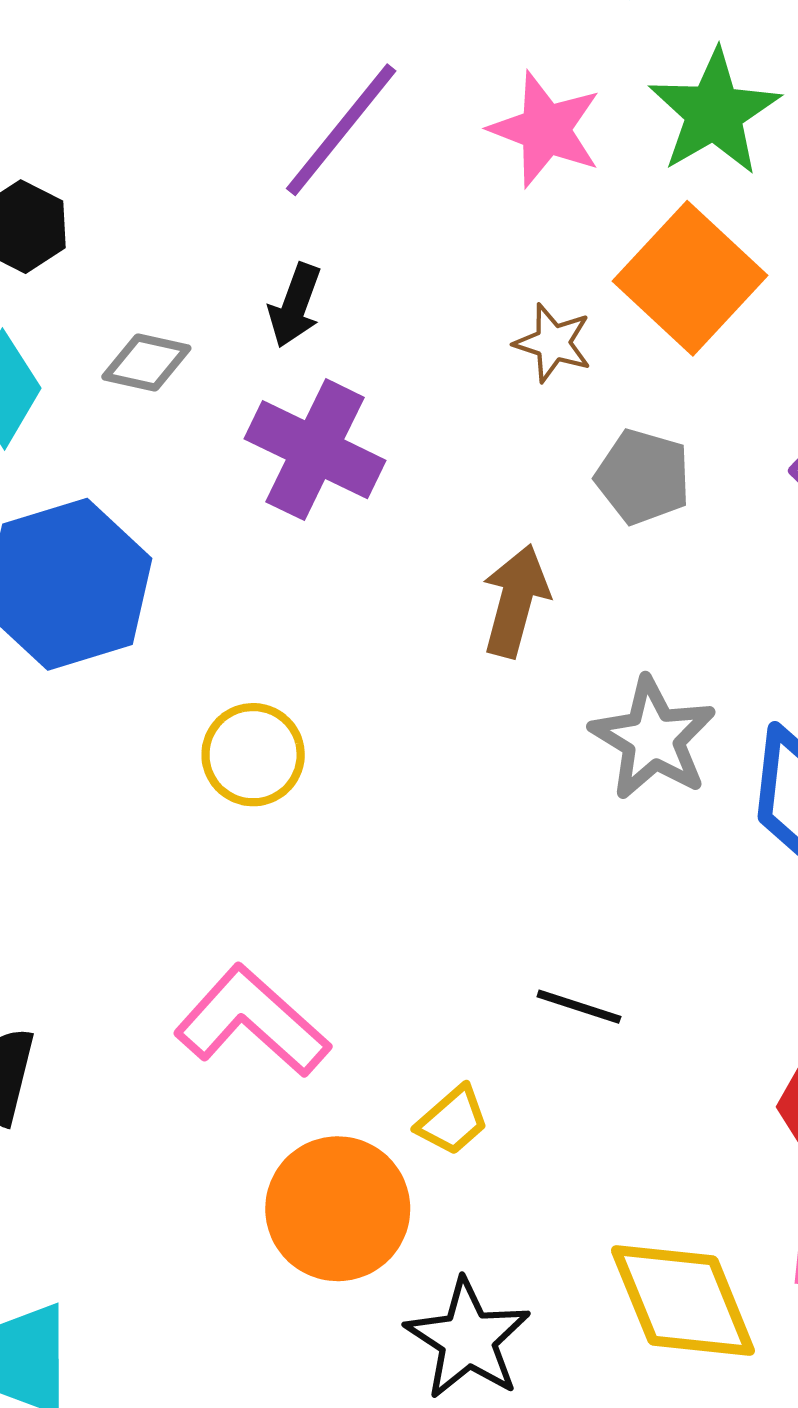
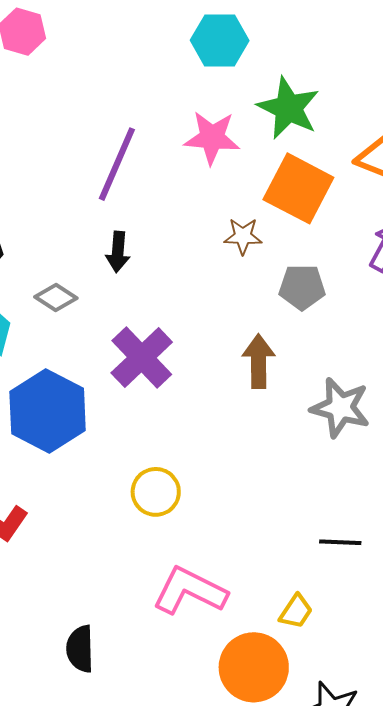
gray diamond: (146, 362) -> (56, 298), turned 36
purple cross: (315, 450) -> (142, 357), moved, turned 36
yellow circle: (253, 755) -> (156, 492), moved

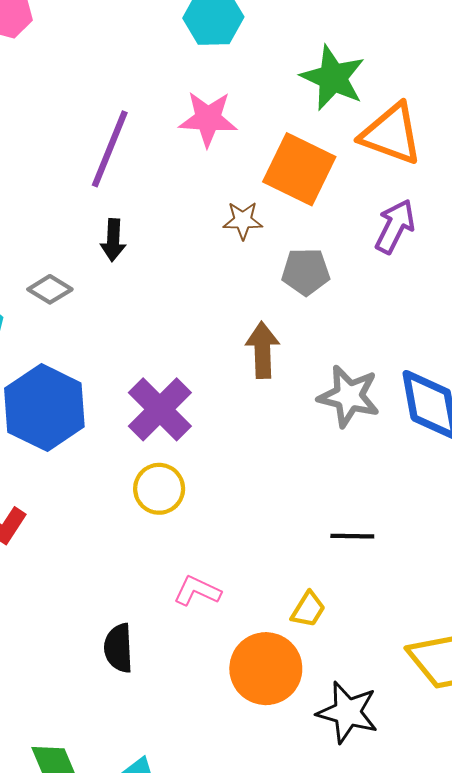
green star: (288, 108) -> (333, 78), moved
purple cross: (142, 357) -> (160, 409), moved
pink L-shape: (190, 591) -> (197, 591), size x0.6
black semicircle: (80, 649) -> (119, 648), moved

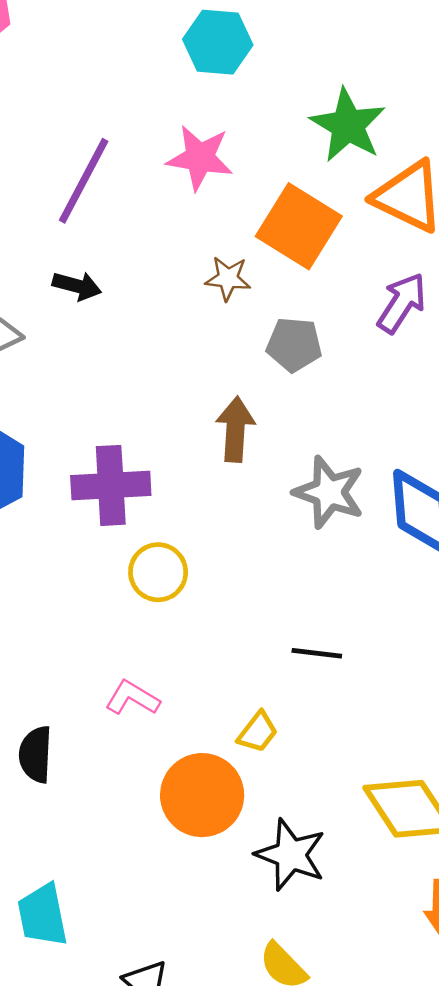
black arrow: (113, 240) -> (77, 286), turned -84
purple cross: (160, 409) -> (111, 485), turned 36
yellow circle: (159, 489) -> (158, 572), moved

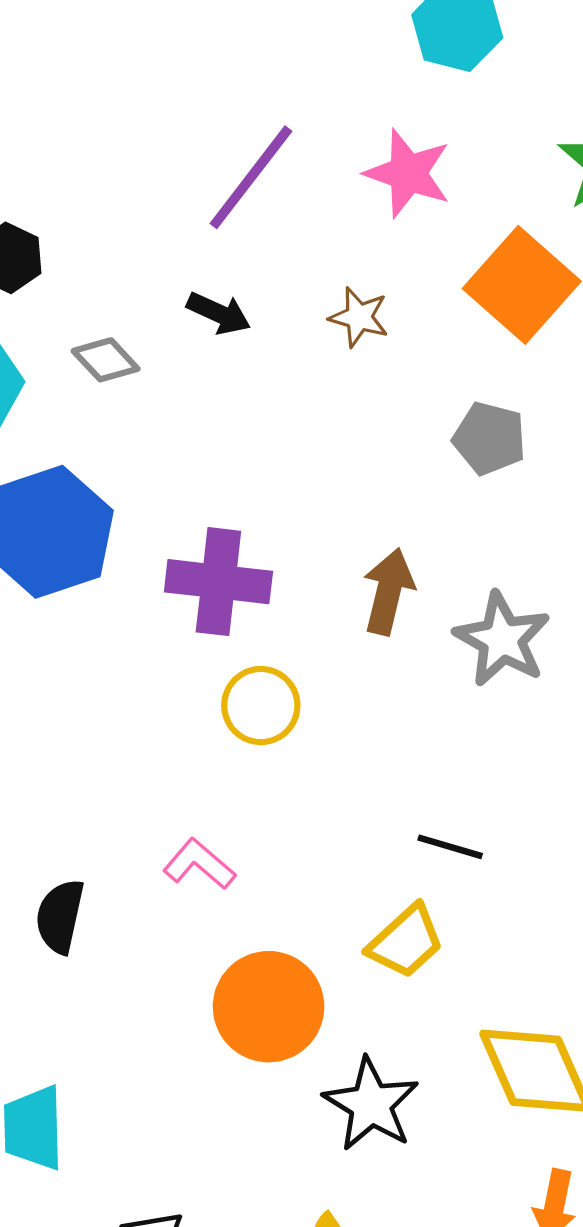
brown star: (228, 278) -> (359, 317), moved
brown arrow: (235, 429) -> (388, 592), moved
yellow trapezoid: (258, 732) -> (406, 942), moved, size x1.4

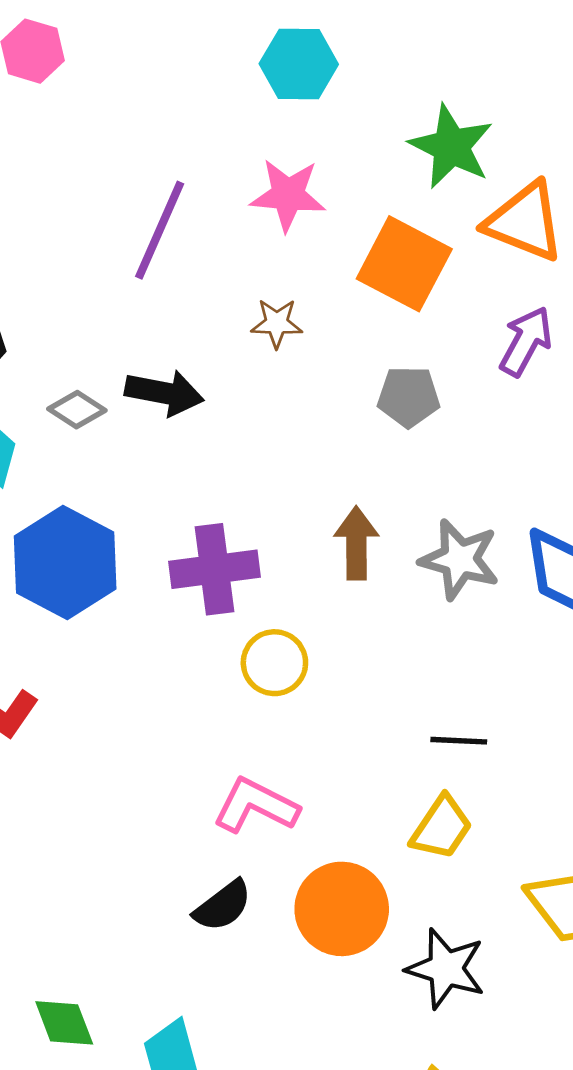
black arrow: (219, 313) -> (164, 393), moved, size x1.4
pink L-shape: (199, 864) -> (256, 806), size x1.4
black semicircle: (60, 916) -> (223, 906), moved, turned -126

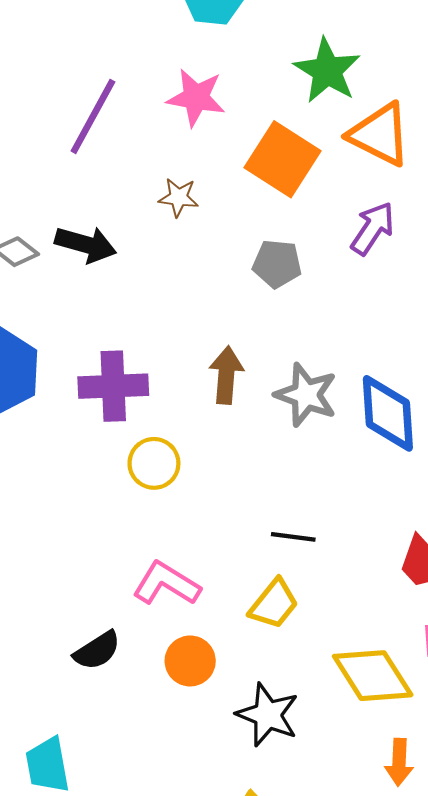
pink L-shape: (256, 806) -> (166, 584), moved
orange circle: (342, 909) -> (190, 661), size x0.7

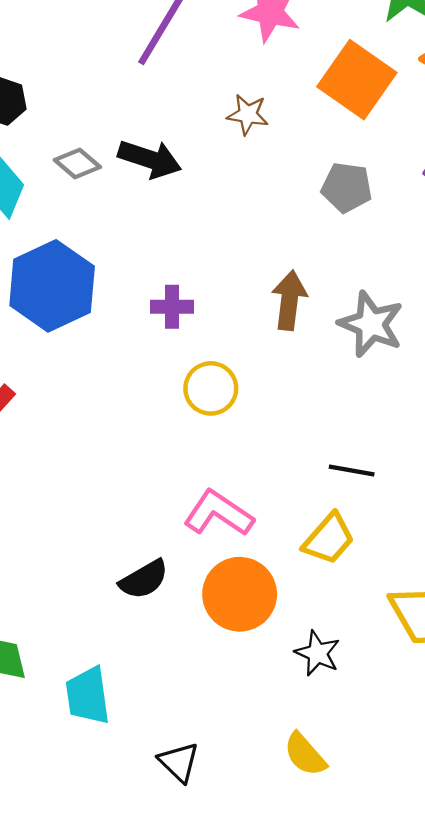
purple cross: (113, 386) -> (172, 307), size x0.6
orange circle: (190, 661) -> (240, 594), size x1.4
black star: (268, 715) -> (317, 653), size x0.7

